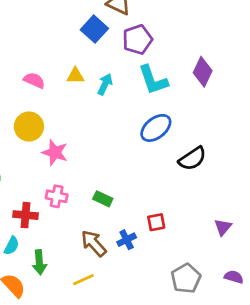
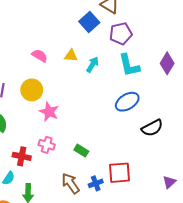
red square: (156, 222) -> (120, 173), size x1.6

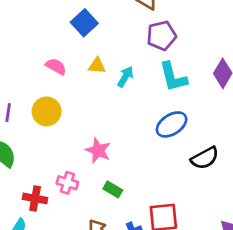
blue square: (89, 22) -> (84, 23), moved
pink star: (49, 112) -> (98, 150), moved

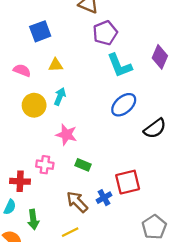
blue square: (84, 23) -> (40, 31), turned 30
cyan arrow: (125, 77) -> (60, 96), moved
yellow circle: (47, 111) -> (34, 105), moved

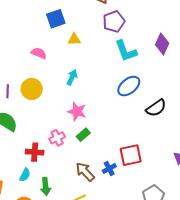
yellow triangle: (56, 65) -> (74, 39), moved
yellow circle: (34, 105) -> (32, 89), moved
pink cross: (45, 165) -> (57, 138), turned -35
green rectangle: (83, 165) -> (83, 135), moved, turned -64

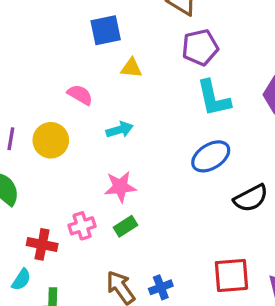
pink semicircle: (39, 53) -> (80, 95), moved
cyan arrow: (72, 77) -> (120, 130), turned 42
pink star: (77, 111) -> (120, 187), turned -30
red square: (131, 155) -> (231, 275), moved

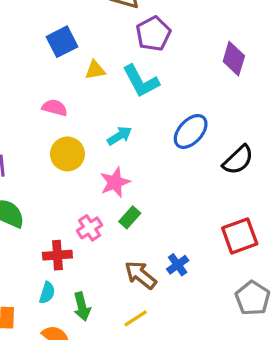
cyan L-shape: (214, 98) -> (141, 81), moved
cyan arrow: (120, 130) -> (120, 136), moved
yellow circle: (51, 140) -> (67, 154), moved

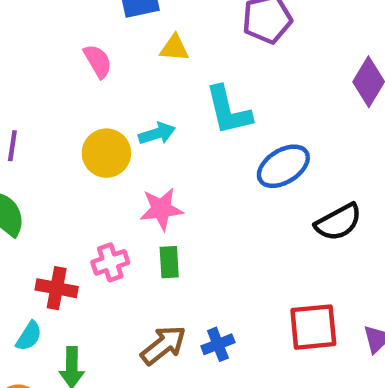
cyan L-shape: (141, 81) -> (228, 110), moved
pink semicircle: (55, 108) -> (98, 61), moved, turned 30
cyan arrow: (120, 136) -> (157, 134), moved
green rectangle: (130, 217) -> (169, 262), turned -60
brown arrow: (141, 275) -> (163, 345), turned 88

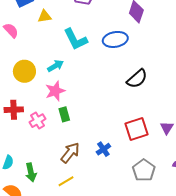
cyan arrow: (157, 134) -> (55, 66), moved
blue ellipse: (283, 166) -> (115, 39), moved, turned 35
red cross: (57, 288) -> (14, 110), moved
blue cross: (218, 344) -> (103, 149), moved

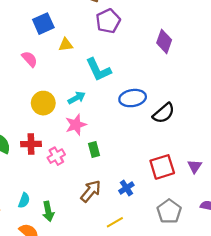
blue ellipse: (115, 39) -> (133, 98), moved
green rectangle: (64, 114) -> (94, 149), moved
yellow line: (66, 181) -> (115, 222), moved

